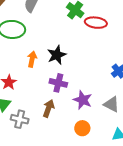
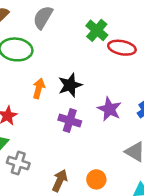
purple star: (83, 100) -> (109, 109), moved
brown arrow: (49, 108) -> (60, 181), moved

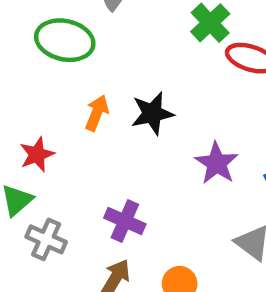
purple cross: (70, 121) -> (125, 221), moved

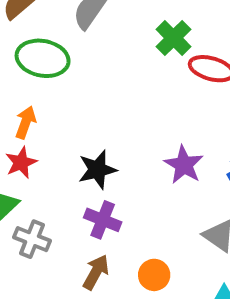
orange arrow: (97, 113) -> (26, 122), moved
black star: (152, 113) -> (97, 170), moved

